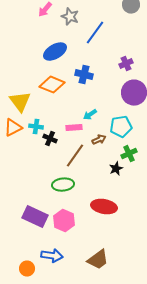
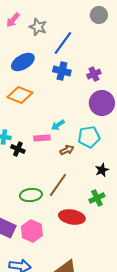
blue cross: (84, 75) -> (62, 71), moved
green cross: (129, 154) -> (97, 198), moved
brown line: (75, 156) -> (58, 185), moved
black star: (116, 169) -> (102, 170), moved

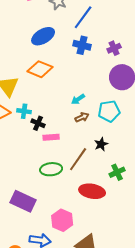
pink rectangle: (42, 138) -> (51, 137), moved
brown arrow: (67, 150) -> (82, 117), moved
black star: (102, 170) -> (101, 144), moved
pink hexagon: (32, 231) -> (62, 220), moved

